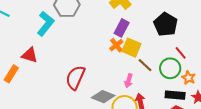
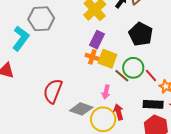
orange cross: (116, 45) -> (92, 57), turned -32
red line: (181, 53) -> (151, 75), moved
green circle: (170, 68) -> (133, 68), moved

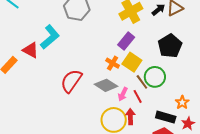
cyan L-shape: (21, 38) -> (50, 37), moved
orange cross: (92, 57) -> (113, 63), moved
red line: (151, 75) -> (138, 96), moved
gray diamond: (81, 109) -> (106, 85), moved

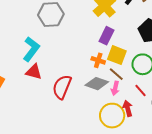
red triangle: (31, 50) -> (34, 72), moved
brown line: (142, 82) -> (116, 74), moved
red line: (138, 96) -> (140, 90), moved

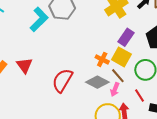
purple rectangle: (107, 36) -> (126, 37), moved
cyan L-shape: (31, 49) -> (39, 19), moved
red triangle: (34, 72) -> (24, 65), moved, turned 30

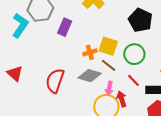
purple rectangle: (126, 37) -> (65, 27), moved
orange cross: (102, 59) -> (90, 52), turned -32
pink arrow: (115, 90) -> (109, 88), moved

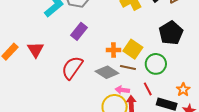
purple rectangle: (65, 27) -> (79, 31), moved
brown line: (108, 65) -> (128, 68), turned -42
pink arrow: (109, 88) -> (122, 90), turned 72

